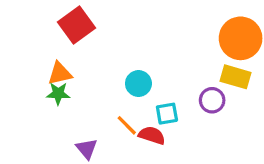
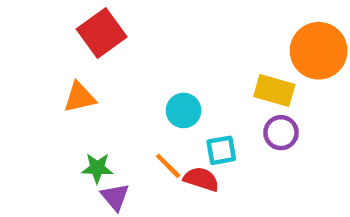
yellow rectangle: (236, 77) -> (274, 91), moved
green star: (58, 94) -> (97, 168), moved

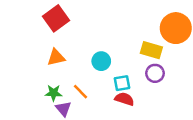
orange triangle: (80, 97) -> (56, 57), moved
orange line: (168, 166) -> (80, 92), moved
red semicircle: (201, 179) -> (124, 99), moved

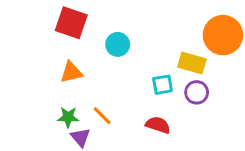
red square: (56, 18) -> (71, 23), turned -35
cyan circle: (101, 61) -> (118, 44), moved
cyan square: (122, 83) -> (163, 85), moved

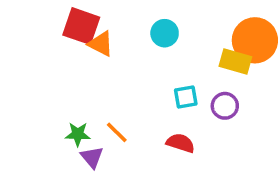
cyan circle: (118, 44) -> (165, 33), moved
yellow rectangle: (192, 63) -> (235, 62), moved
orange triangle: (71, 72) -> (101, 44), moved, turned 40

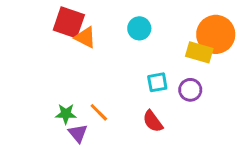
red semicircle: (181, 143) -> (153, 121), turned -145

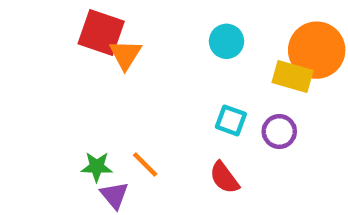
cyan circle: (139, 28) -> (226, 41), moved
orange triangle: (85, 37) -> (125, 54), turned 35
cyan square: (157, 82) -> (231, 120), turned 30

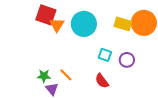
cyan circle: (226, 41) -> (84, 24), moved, size x1.6
yellow rectangle: (292, 76) -> (123, 24), moved

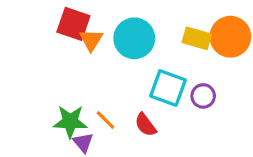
cyan square: (105, 55) -> (168, 88), size x1.6
green star: (44, 76) -> (70, 122), size x1.5
red semicircle: (102, 81) -> (146, 125), moved

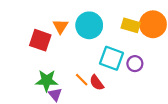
red square: (73, 24) -> (40, 40), moved
orange line: (105, 120) -> (82, 80), moved

